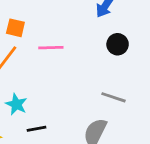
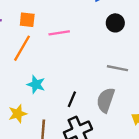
black line: (37, 129) -> (72, 99), moved, turned -49

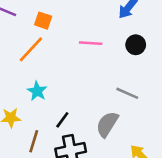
pink line: (59, 33) -> (91, 43), moved
black line: (72, 99) -> (62, 120), moved

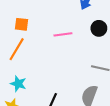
cyan star: (37, 91) -> (18, 84), moved

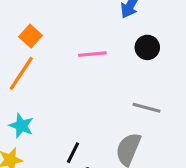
orange square: (22, 24) -> (31, 36), turned 32

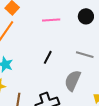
black line: (73, 153) -> (48, 57), moved

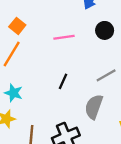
gray line: (85, 55) -> (106, 75), turned -42

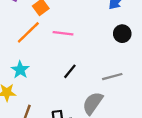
pink line: (64, 37) -> (63, 33), moved

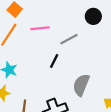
gray line: (112, 77) -> (69, 39), moved

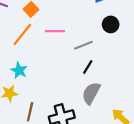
black line: (54, 61) -> (88, 67), moved

